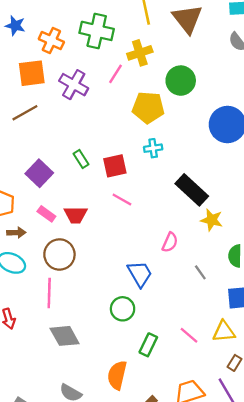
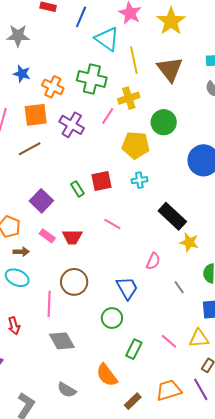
red square: (115, 166) -> (101, 181), moved
brown circle: (59, 254) -> (74, 282), moved
orange semicircle: (117, 375) -> (107, 375), turned -50

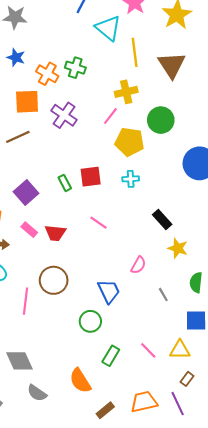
green cross: (92, 79) -> (75, 68), moved, size x0.7
pink line: (108, 116) -> (110, 116), moved
black rectangle: (172, 216) -> (162, 219), size x0.7
gray diamond: (62, 341) -> (19, 361), moved

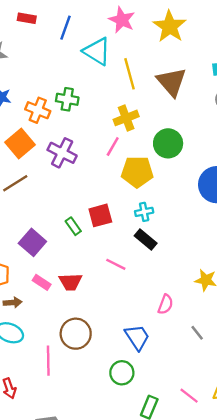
orange square: (27, 102) -> (20, 144), turned -30
black rectangle: (162, 219) -> (146, 240), moved

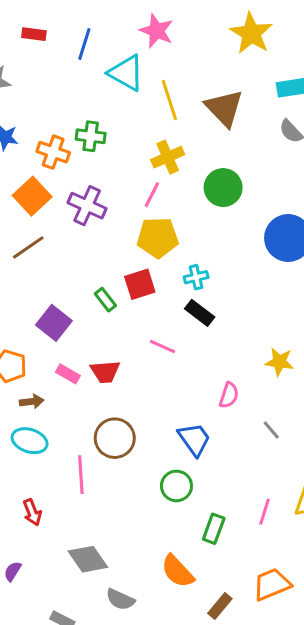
yellow star: (170, 26) -> (251, 33), moved
yellow pentagon: (137, 172) -> (158, 238), moved
pink line: (189, 396) -> (264, 512), turned 72

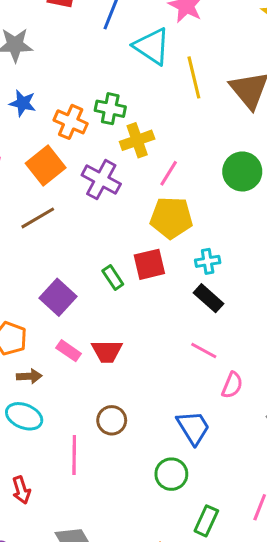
yellow cross: (168, 157) -> (137, 140), moved
pink line: (163, 346) -> (204, 351), moved
brown circle: (115, 438) -> (112, 420), size x0.7

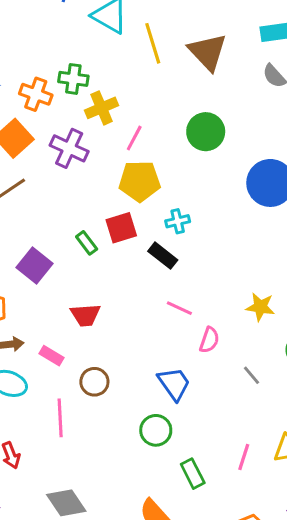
black rectangle: (209, 298) -> (163, 256), moved
pink rectangle: (69, 351) -> (52, 356), moved
green rectangle: (206, 521) -> (193, 474), turned -48

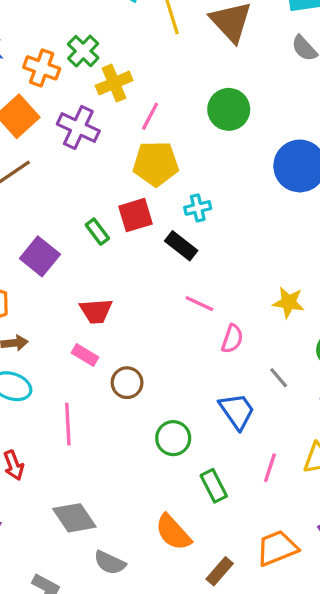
green cross: (73, 79) -> (83, 51), turned 36
pink rectangle: (52, 356) -> (85, 355), moved
brown circle: (94, 382) -> (127, 383), moved
blue trapezoid: (174, 384) -> (237, 411), moved

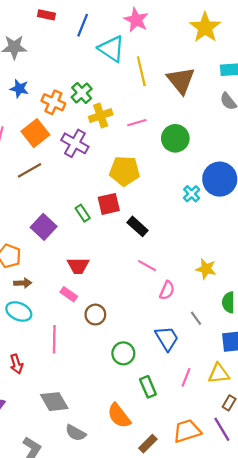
pink line: (150, 116) -> (137, 123), moved, turned 42
cyan cross: (198, 208) -> (192, 194), moved, turned -35

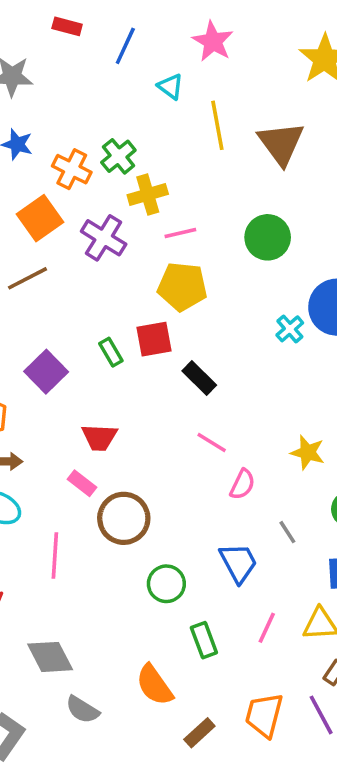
cyan triangle: (111, 49) -> (170, 86), size x0.6
pink line: (137, 123) -> (180, 233), moved
brown circle: (95, 315) -> (124, 518), size x1.5
orange trapezoid: (187, 431) -> (264, 715), turned -60

